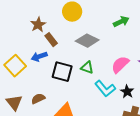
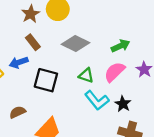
green arrow: (121, 22) -> (120, 46), moved
brown star: (38, 25) -> (31, 14), moved
green triangle: (87, 68) -> (86, 75), moved

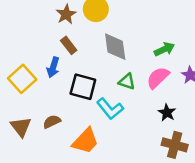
gray diamond: (76, 43) -> (115, 47), turned 56
blue arrow: (19, 62) -> (53, 67), turned -54
cyan L-shape: (97, 100) -> (110, 109), moved

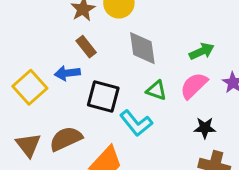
blue arrow: (53, 67) -> (67, 73), turned 66
black star: (167, 113) -> (205, 128), turned -30
brown semicircle: (52, 122) -> (66, 139), size x1.5

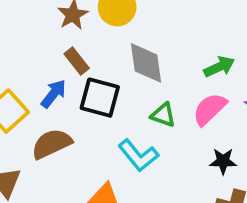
blue arrow: (67, 73) -> (54, 94), turned 135
black square: (103, 97) -> (100, 98), moved
brown semicircle: (66, 139) -> (52, 144), moved

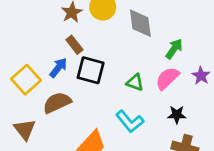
gray diamond: (146, 63) -> (140, 23), moved
green arrow: (219, 67) -> (174, 49), turned -30
cyan L-shape: (138, 155) -> (130, 121), moved

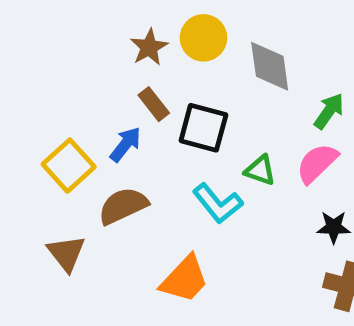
black square: (91, 70) -> (203, 128), moved
cyan L-shape: (130, 121) -> (218, 203), moved

